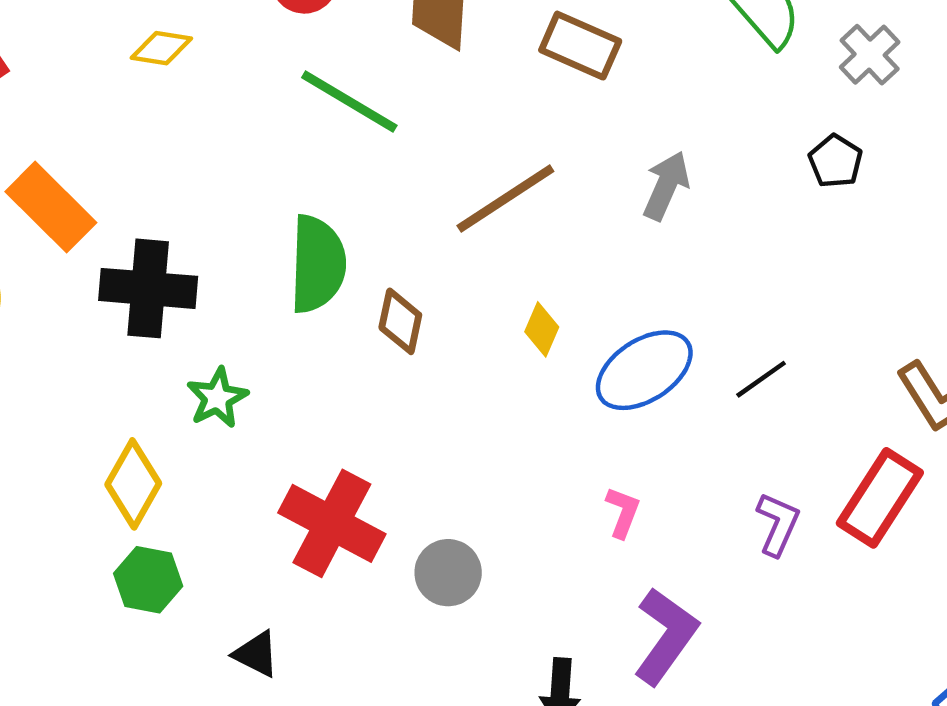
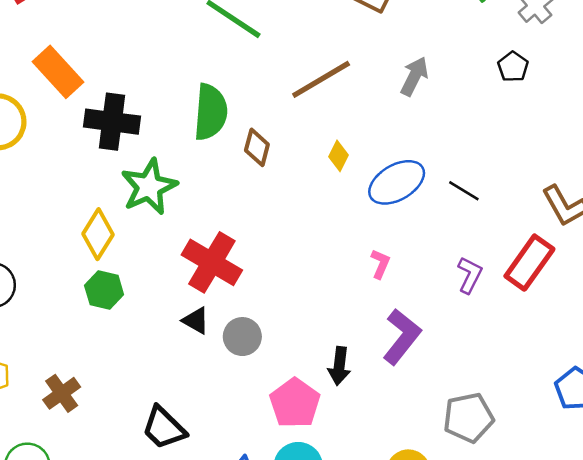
black line: (761, 379) -> (464, 191), turned 64
green star: (217, 398) -> (149, 187), size x1.6
gray circle: (448, 573) -> (242, 337), moved
black triangle: (256, 654) -> (196, 321), moved

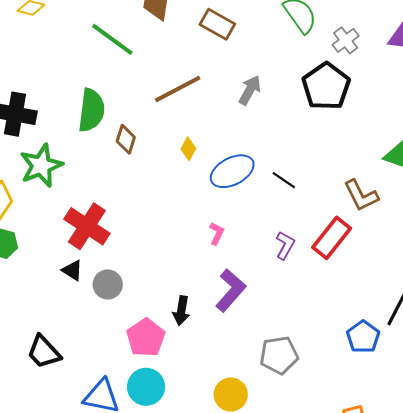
black pentagon: (513, 67) -> (326, 86), size x2.0

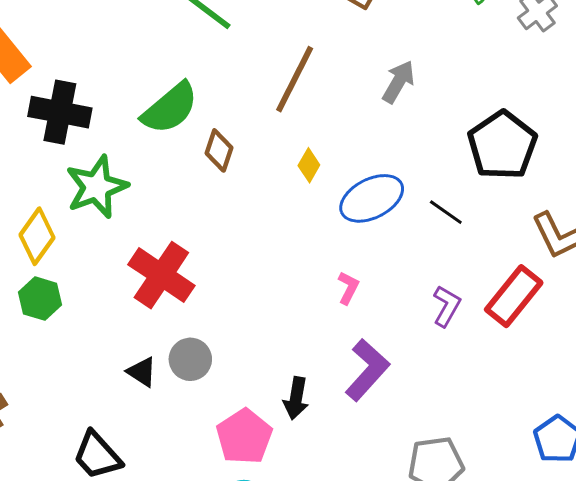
black pentagon: (326, 86) -> (502, 145), moved
brown line: (178, 89) -> (295, 79), turned -36
green semicircle: (91, 110) -> (170, 108), turned 42
black triangle: (72, 270) -> (142, 372), moved

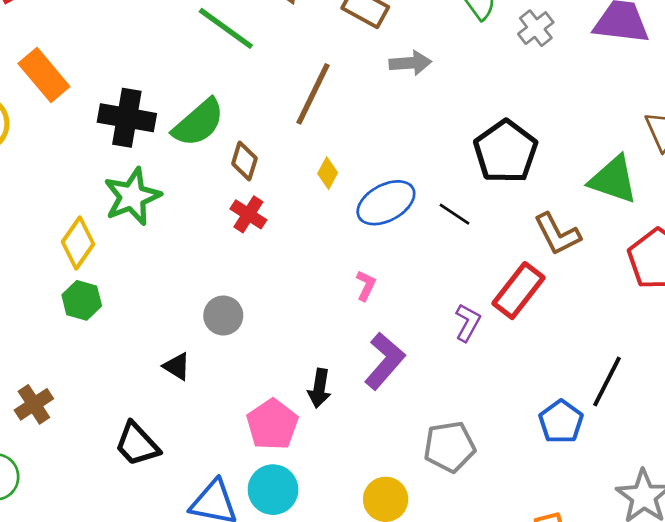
gray arrow: (398, 82) -> (410, 63), moved, turned 57
black cross: (60, 112) -> (127, 118), moved
red cross: (161, 275) -> (248, 214), moved, size x0.6
purple L-shape: (447, 306) -> (468, 323), moved
gray circle: (190, 359) -> (223, 316), moved

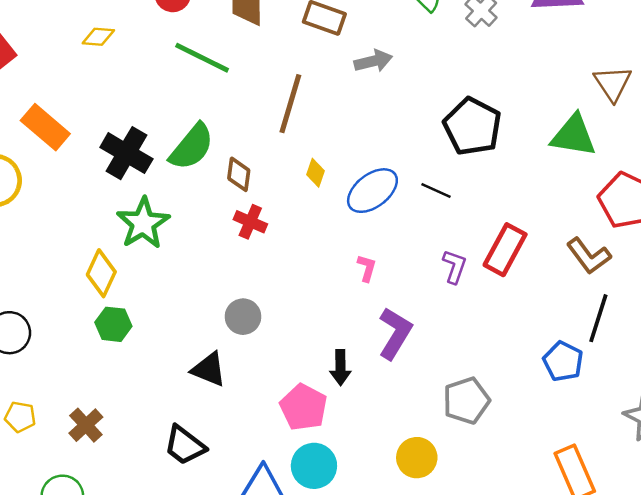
black cross: (127, 118) -> (126, 153), turned 30
brown L-shape: (557, 234) -> (589, 256), moved
purple L-shape: (468, 323) -> (454, 267), moved
black triangle: (177, 366) -> (209, 369), size x1.4

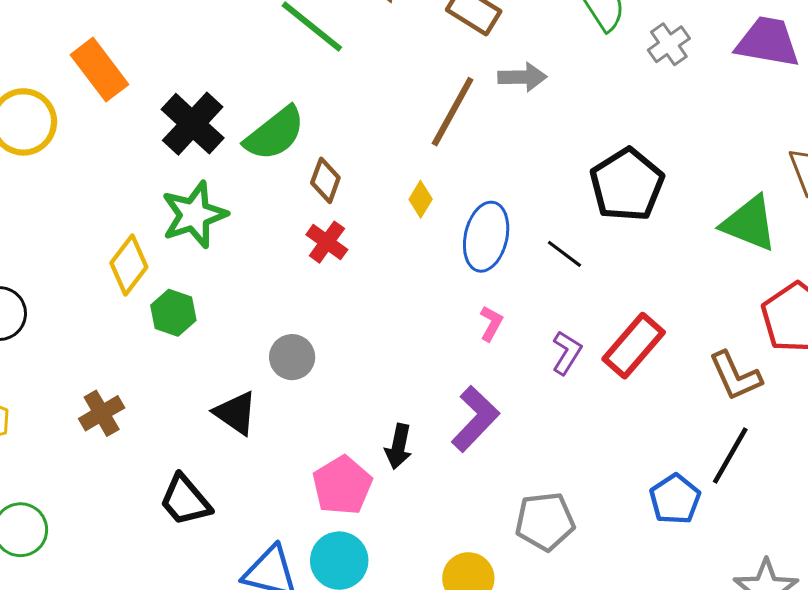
brown line: (290, 104) -> (453, 112), moved
blue ellipse: (372, 191) -> (486, 237), turned -52
pink L-shape: (367, 268) -> (491, 323), moved
green hexagon: (113, 324) -> (173, 313), moved
brown cross: (86, 425) -> (102, 413), moved

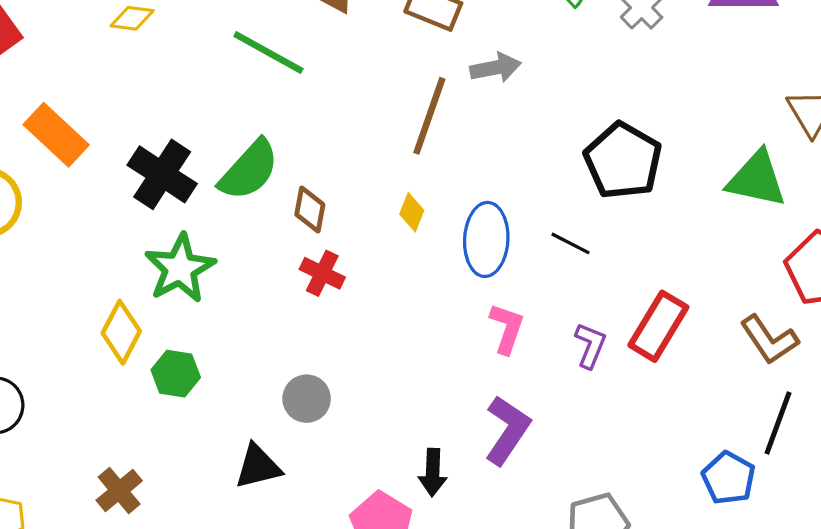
pink L-shape: (491, 323) -> (507, 328), size x1.4
black triangle: (236, 413) -> (258, 467), turned -39

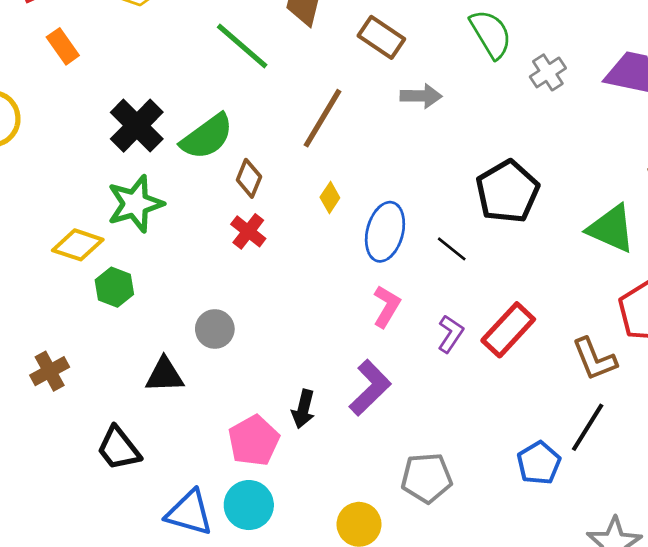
brown line: (429, 116) -> (322, 118), moved
orange rectangle: (56, 135) -> (63, 46), moved, size x0.7
yellow diamond: (121, 332) -> (78, 245), turned 69

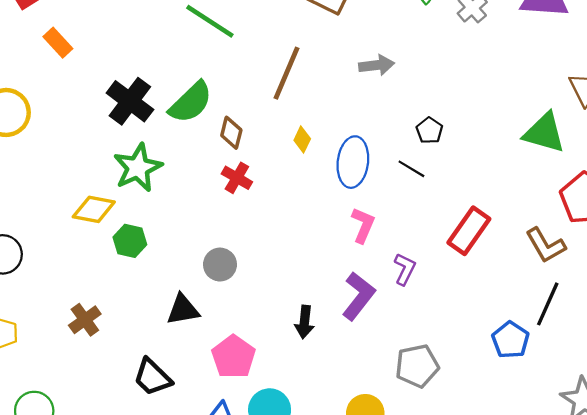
gray arrow: (421, 96) -> (377, 65), moved
black pentagon: (507, 192) -> (429, 131), moved, size x0.5
purple L-shape: (451, 334) -> (405, 269), moved
pink pentagon: (254, 441) -> (234, 357), moved

